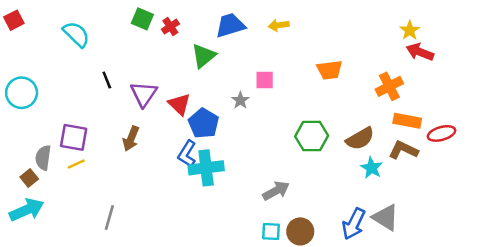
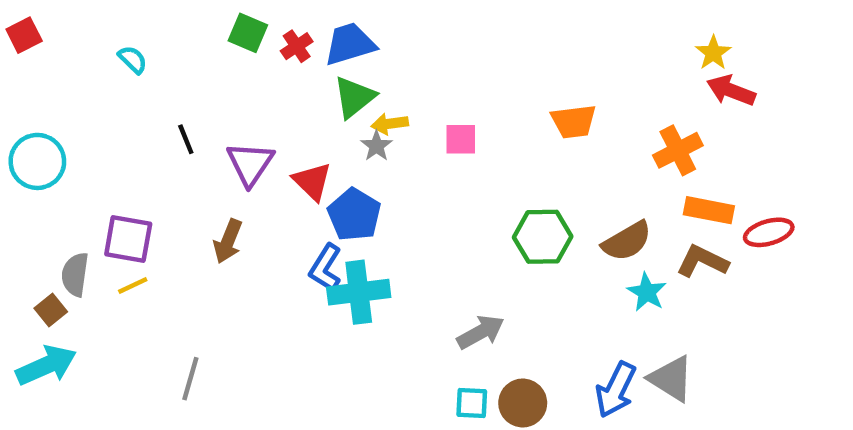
blue trapezoid: (230, 25) -> (350, 44), moved
yellow arrow: (279, 25) -> (390, 124), moved
cyan semicircle: (76, 34) -> (133, 59), size x0.6
gray star: (240, 100) -> (376, 146), moved

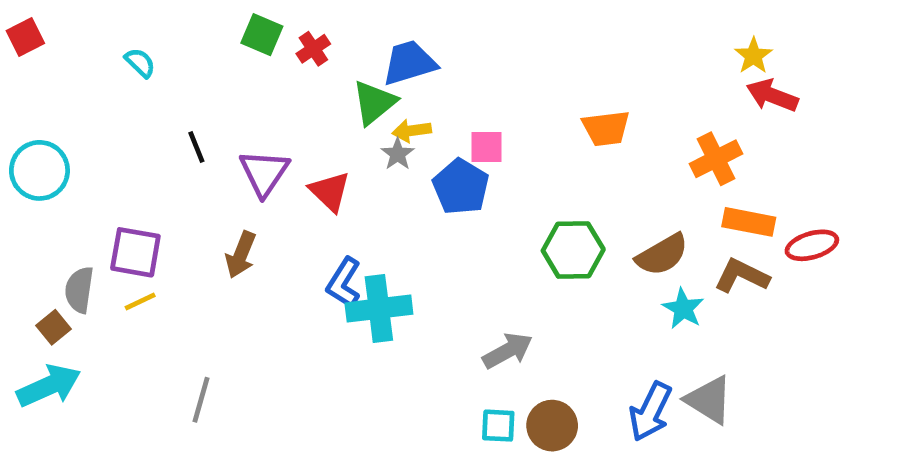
blue trapezoid: (350, 44) -> (409, 63), moved
blue pentagon: (354, 215) -> (461, 187), moved

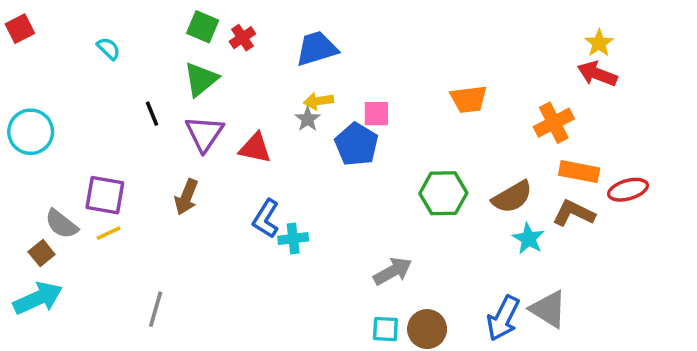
yellow star: (753, 56) -> (599, 43), moved
green triangle: (374, 103) -> (201, 79), moved
red triangle: (330, 191) -> (255, 148), turned -32
gray semicircle: (79, 290) -> (61, 224), turned -60
cyan cross: (379, 309) -> (293, 239), size x0.6

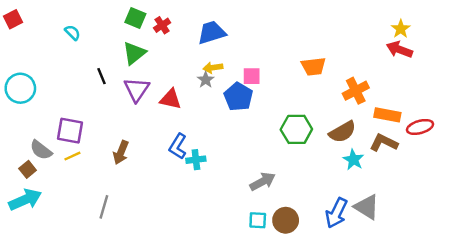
orange cross: (554, 123) -> (356, 91), moved
brown arrow: (186, 197) -> (121, 152), moved

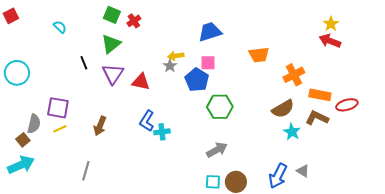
blue trapezoid: (212, 33) -> (210, 32), moved
green hexagon: (296, 129) -> (220, 107), moved
gray semicircle: (41, 150) -> (34, 124), turned -114
gray triangle: (367, 207) -> (303, 171), size x0.6

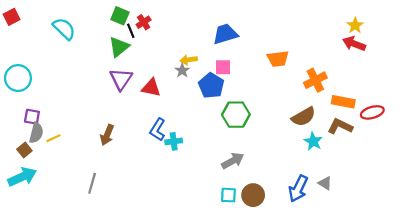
cyan semicircle: (60, 27) -> (64, 29), size x1.6
black line: (84, 63) -> (131, 31), moved
purple square: (58, 108) -> (32, 117), moved, size x0.7
yellow line: (60, 129) -> (53, 138), moved

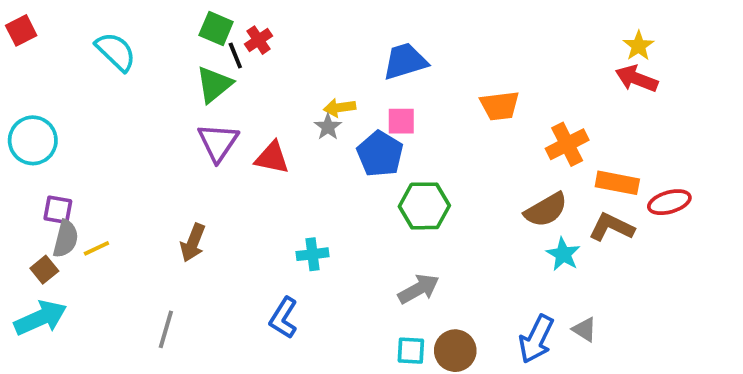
blue L-shape: (158, 130) -> (284, 318), moved

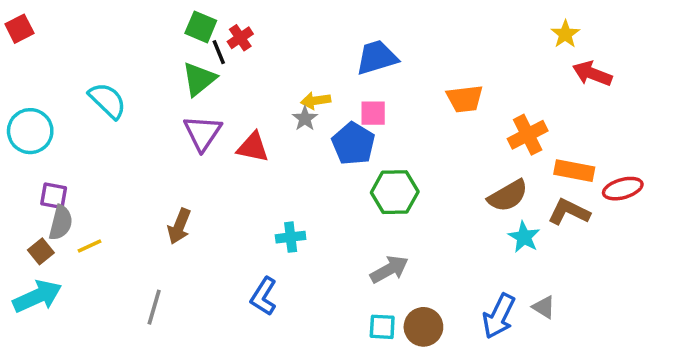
yellow star: (638, 46) -> (565, 34), moved
cyan semicircle: (116, 52) -> (107, 101), moved
yellow line: (96, 248) -> (89, 246), moved

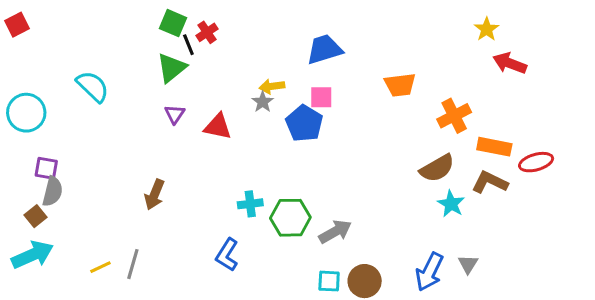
purple triangle: (203, 133) -> (175, 114), size x0.6
green hexagon: (395, 192) -> (290, 218), moved
yellow line: (89, 246) -> (100, 267), moved
gray triangle: (544, 307) -> (468, 264), turned 30

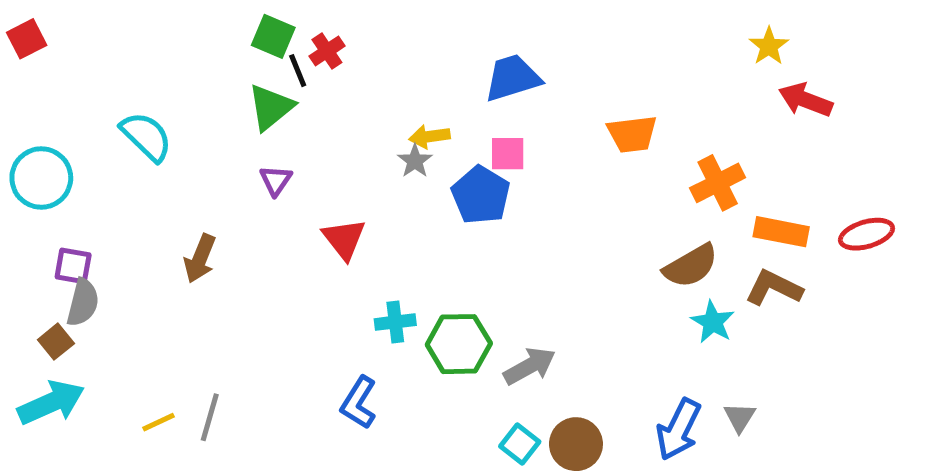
red triangle: (218, 127) -> (344, 239), moved, turned 40
red ellipse: (536, 162) -> (867, 234), moved
brown arrow: (154, 195) -> (200, 259), moved
cyan square: (329, 281) -> (520, 444), turned 35

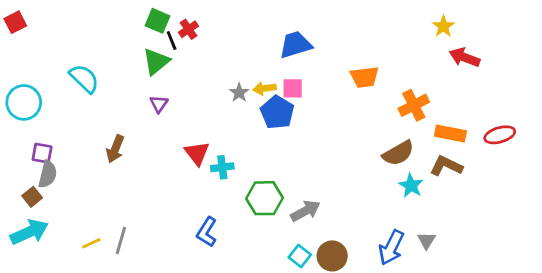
yellow arrow: (429, 136) -> (265, 88), moved
red triangle: (344, 239) -> (197, 153), moved
cyan cross: (395, 322) -> (222, 167), moved

